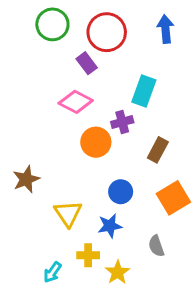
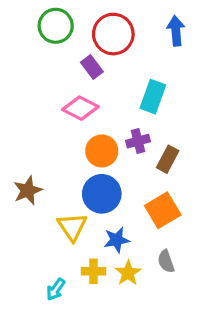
purple cross: (122, 122) -> (138, 141), moved
blue circle: (121, 192) -> (102, 194), moved, size x1.5
orange square: (173, 198) -> (163, 210), moved
yellow star: (118, 272) -> (128, 273), moved

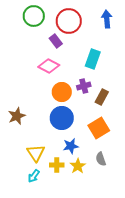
yellow triangle: (72, 227) -> (36, 153), moved

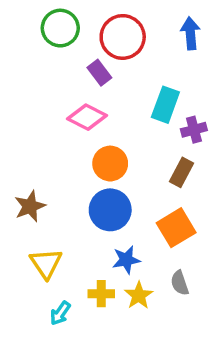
purple cross: (84, 86) -> (194, 130), moved
yellow triangle: (36, 153) -> (46, 263), moved

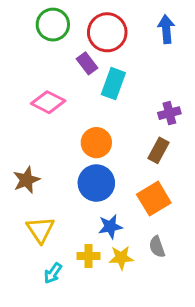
cyan rectangle: (165, 105) -> (113, 84), moved
pink diamond: (87, 117) -> (48, 102), moved
yellow star: (139, 295) -> (121, 258), turned 30

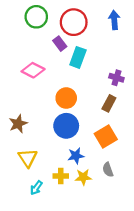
purple cross: (169, 113) -> (116, 78), turned 32

